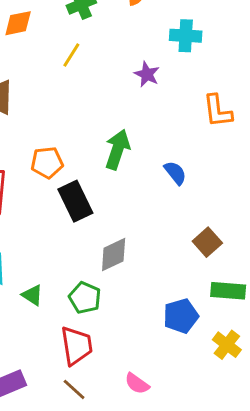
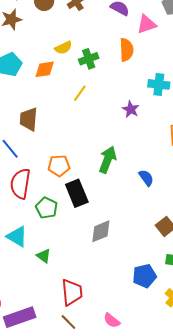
green pentagon: (85, 298) -> (47, 208), moved

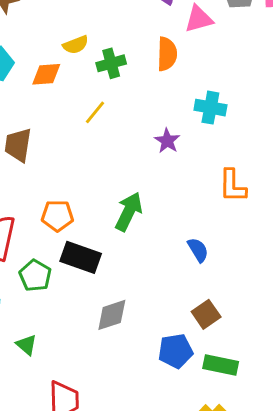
blue semicircle: (146, 178) -> (198, 250), moved
black rectangle: (77, 193) -> (81, 257), turned -52
blue pentagon: (144, 276) -> (176, 351), moved

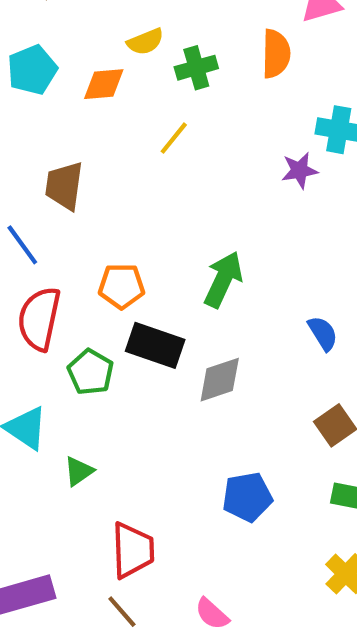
purple star: (167, 141) -> (299, 170), moved, turned 30
gray diamond: (112, 315) -> (220, 380), moved
green triangle: (26, 345) -> (79, 471), turned 45
blue pentagon: (176, 351) -> (247, 497), moved

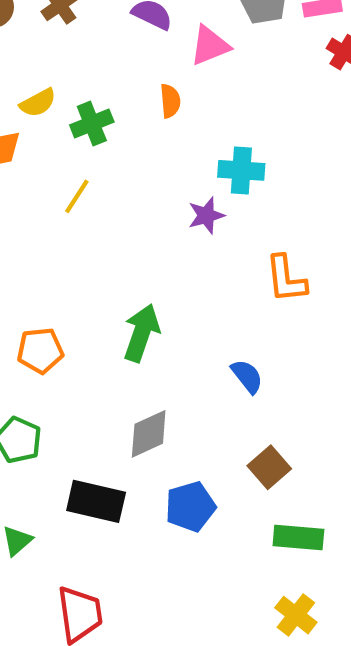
orange semicircle: (276, 54) -> (170, 101), size x0.7
black rectangle: (155, 345) -> (96, 501), moved
blue pentagon: (247, 497) -> (190, 507), moved

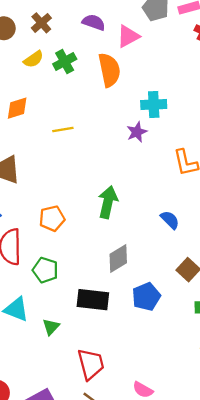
orange semicircle: (170, 101) -> (109, 70), size x1.8
yellow semicircle: (38, 103) -> (34, 59), moved
green cross: (92, 123) -> (65, 62), moved
yellow line: (77, 196) -> (63, 130), turned 54

